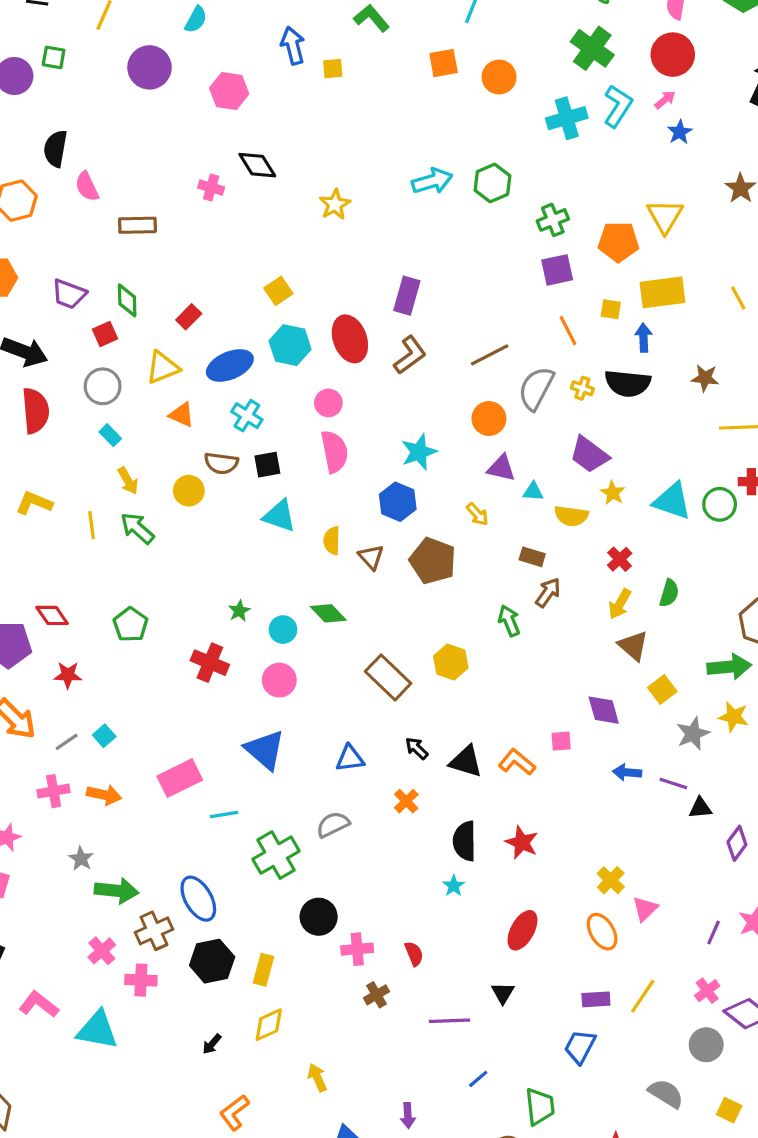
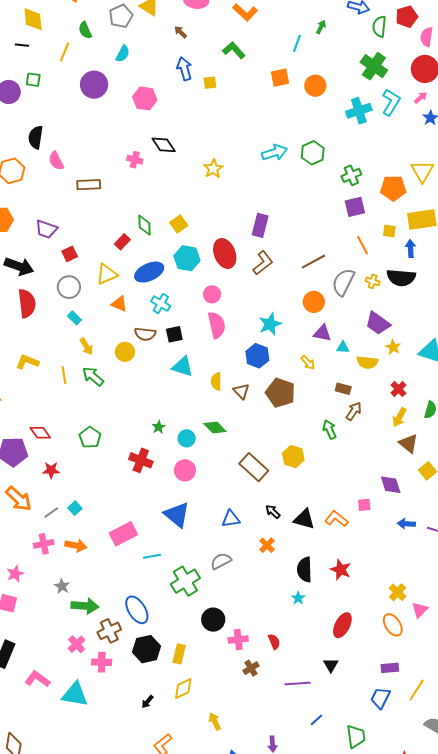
green diamond: (127, 300) -> (144, 225), moved
yellow line: (643, 996) -> (417, 690), moved

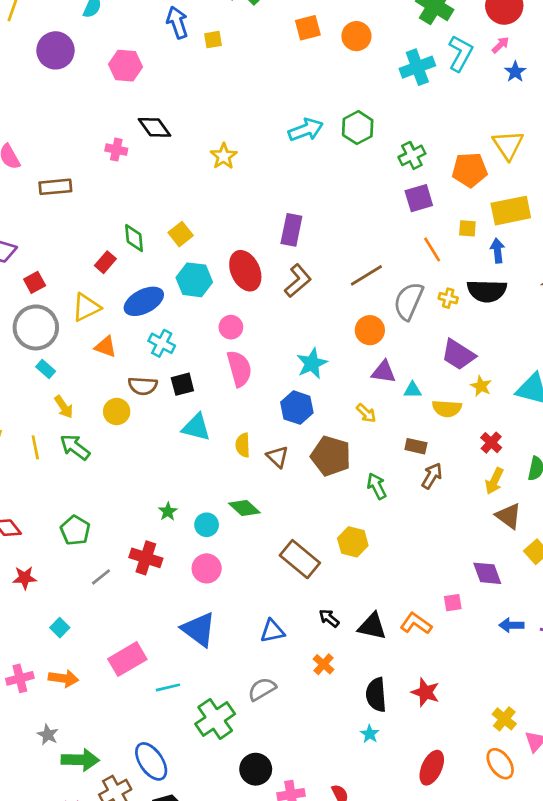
gray circle: (69, 287) -> (36, 327), size x1.4
green arrow: (329, 429) -> (377, 486), moved
gray line: (51, 513) -> (101, 577), moved

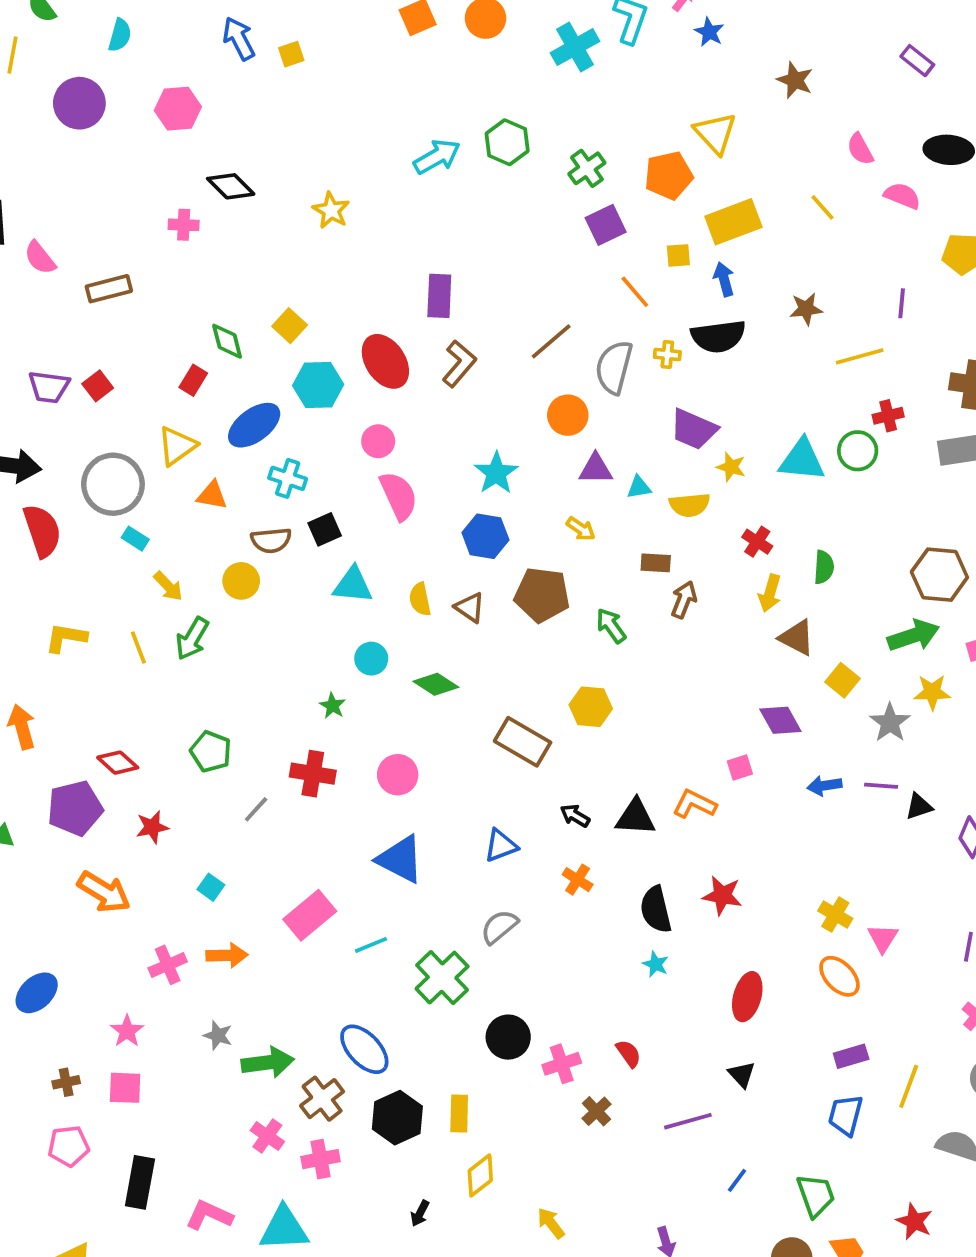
red square: (35, 282) -> (98, 386), moved
green arrow: (75, 447) -> (192, 638), turned -88
cyan circle: (207, 525) -> (371, 659), moved

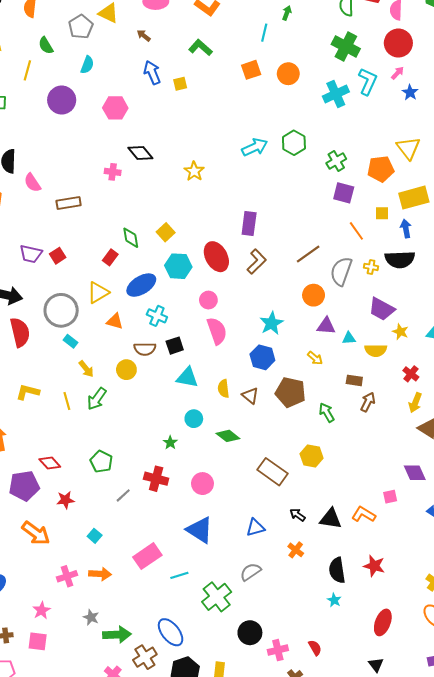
purple square: (606, 225) -> (344, 193), turned 35

